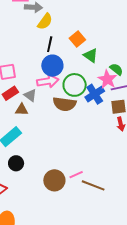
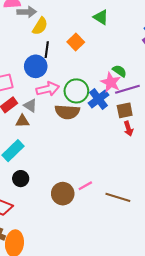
green triangle: (91, 55) -> (101, 17), moved
blue circle: (52, 66) -> (36, 66), moved
brown line: (93, 185) -> (118, 197), moved

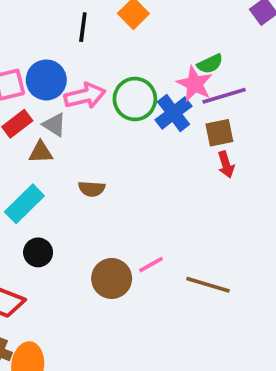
blue circle: (36, 66) -> (46, 80), moved
green semicircle: (119, 71) -> (210, 64), turned 120
brown semicircle: (67, 112) -> (92, 189), moved, size x0.6

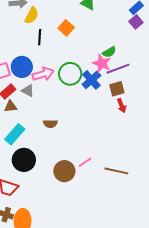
brown triangle: (41, 152) -> (11, 106), moved
black circle: (38, 252) -> (24, 160), size x1.5

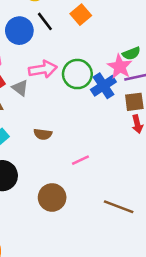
black line: (40, 37) -> (45, 21), turned -49
blue circle: (22, 67) -> (19, 31), moved
pink line: (85, 162) -> (80, 160), moved

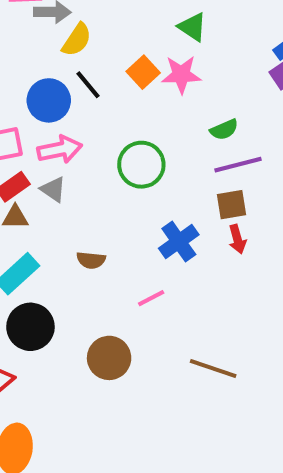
pink star: (120, 67) -> (181, 75), moved, turned -30
pink arrow: (43, 69) -> (60, 149), moved
blue cross: (103, 86) -> (179, 242), moved

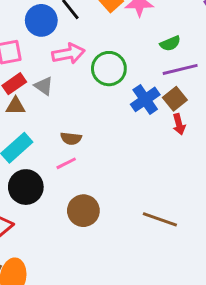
pink arrow: (60, 149) -> (68, 54), moved
brown square: (231, 205) -> (175, 99), turned -30
blue cross: (179, 242) -> (145, 99), moved
pink line: (151, 298) -> (66, 163), moved

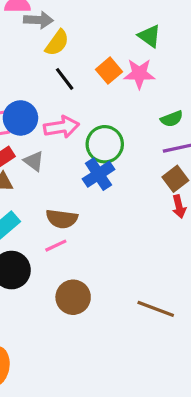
blue circle: (41, 20) -> (20, 118), moved
blue cross: (145, 99) -> (98, 174), moved
brown semicircle: (71, 138) -> (62, 219), size x1.4

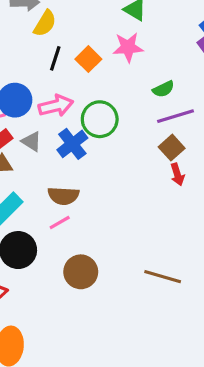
orange square: (109, 71) -> (88, 59), moved
black line: (65, 79) -> (55, 58), turned 60
blue cross: (98, 174) -> (72, 144), moved

